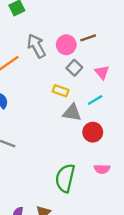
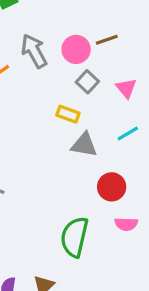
cyan line: (95, 100) -> (128, 134), moved
red circle: (93, 132) -> (112, 187), moved

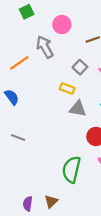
pink circle: (76, 49) -> (62, 25), moved

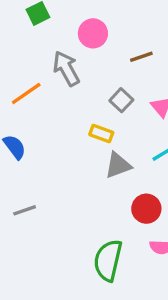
gray triangle: (78, 109) -> (118, 165), turned -30
gray line: (18, 138) -> (25, 210), turned -40

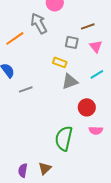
brown line: (141, 57) -> (88, 26), moved
gray square: (121, 100) -> (72, 42), turned -32
gray line: (25, 210) -> (26, 89), moved

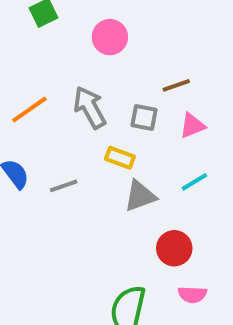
gray arrow: (39, 23) -> (90, 107), moved
pink triangle: (96, 46) -> (192, 126), turned 48
gray line: (26, 89) -> (64, 186), moved

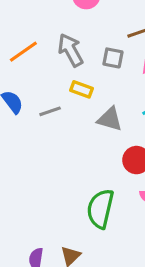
yellow rectangle: (120, 158) -> (82, 89), moved
gray triangle: (140, 196) -> (110, 119), turned 36

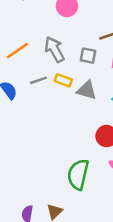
gray line: (50, 111) -> (38, 80), moved
gray triangle: (110, 119) -> (87, 90), moved

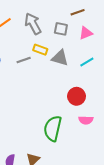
gray line: (38, 80) -> (24, 60), moved

